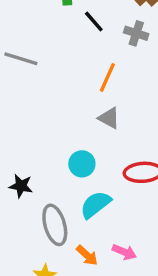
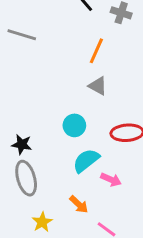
gray ellipse: (55, 225) -> (26, 178), moved
pink arrow: (124, 252) -> (111, 180), moved

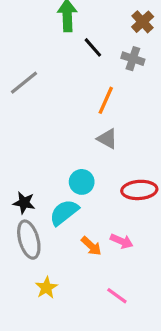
gray line: (22, 35) -> (24, 83), turned -56
cyan semicircle: (86, 161) -> (64, 212), moved
orange arrow: (79, 204) -> (91, 246), moved

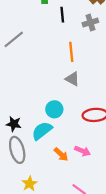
black line: (93, 47) -> (62, 15), turned 35
gray cross: (133, 59) -> (90, 23), turned -35
orange line: (106, 100) -> (71, 52), turned -30

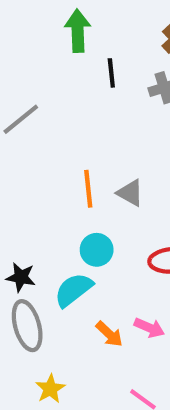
orange line: (71, 52) -> (88, 189), moved

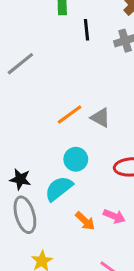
orange line: (88, 189) -> (70, 115), turned 60

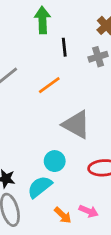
orange line: (70, 115) -> (49, 85), moved
gray triangle: (100, 118) -> (76, 124), size x1.6

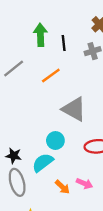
green arrow: (42, 20) -> (40, 35), moved

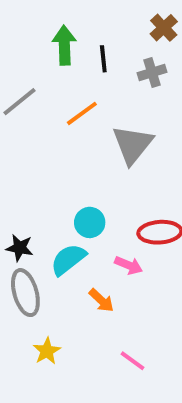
gray triangle: (74, 109) -> (133, 145), moved, turned 40
pink arrow: (84, 183) -> (129, 265), moved

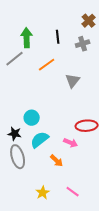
green arrow: (64, 45) -> (27, 38), moved
gray triangle: (133, 145) -> (73, 81), size x0.7
cyan circle: (90, 222) -> (32, 118), moved
yellow star: (47, 351) -> (43, 193), moved

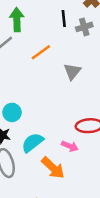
black line: (58, 37) -> (64, 18), moved
cyan circle: (32, 118) -> (12, 112), moved
orange arrow: (57, 161) -> (53, 168), size x1.5

